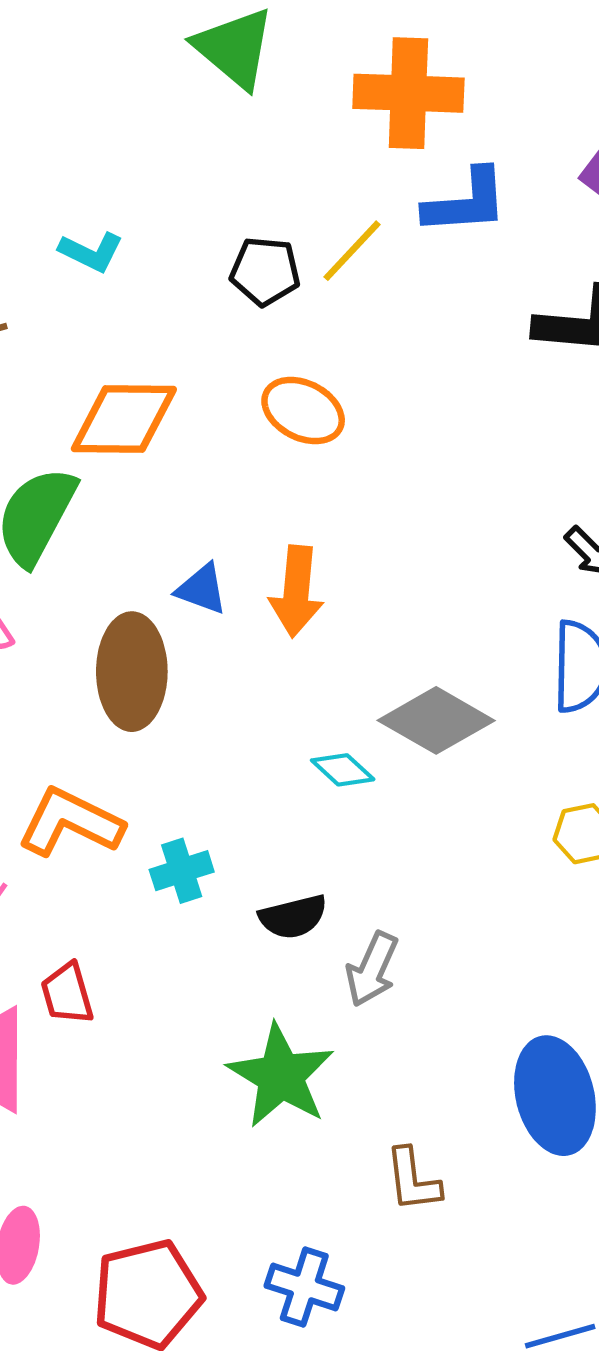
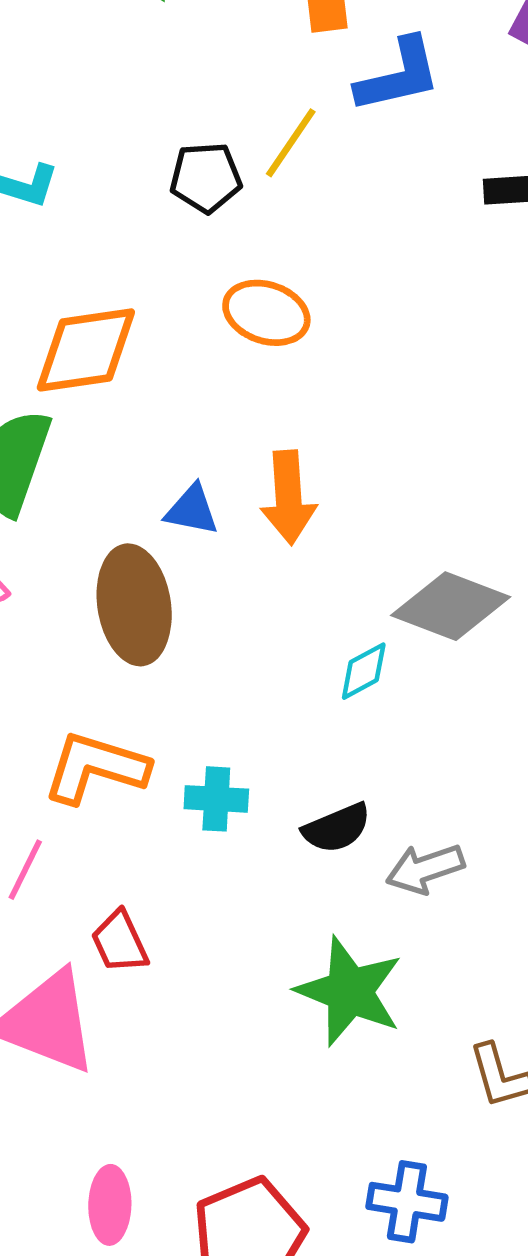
cyan diamond: (343, 770) -> (364, 671), turned -62
cyan cross: (182, 871) -> (216, 799), turned 30
gray arrow: (372, 969) -> (425, 869), turned 56

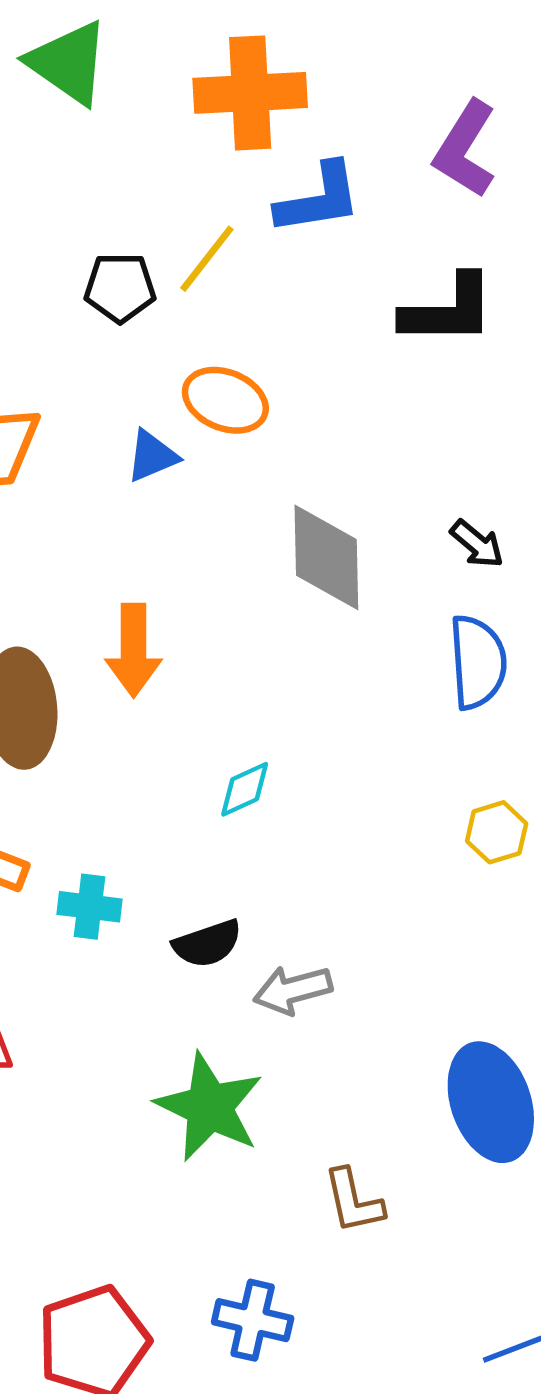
orange ellipse: (266, 313) -> (225, 400), moved
orange arrow: (288, 497) -> (134, 650), moved
blue triangle: (192, 510) -> (152, 456), moved, turned -38
gray diamond: (451, 606) -> (326, 557), moved, turned 64

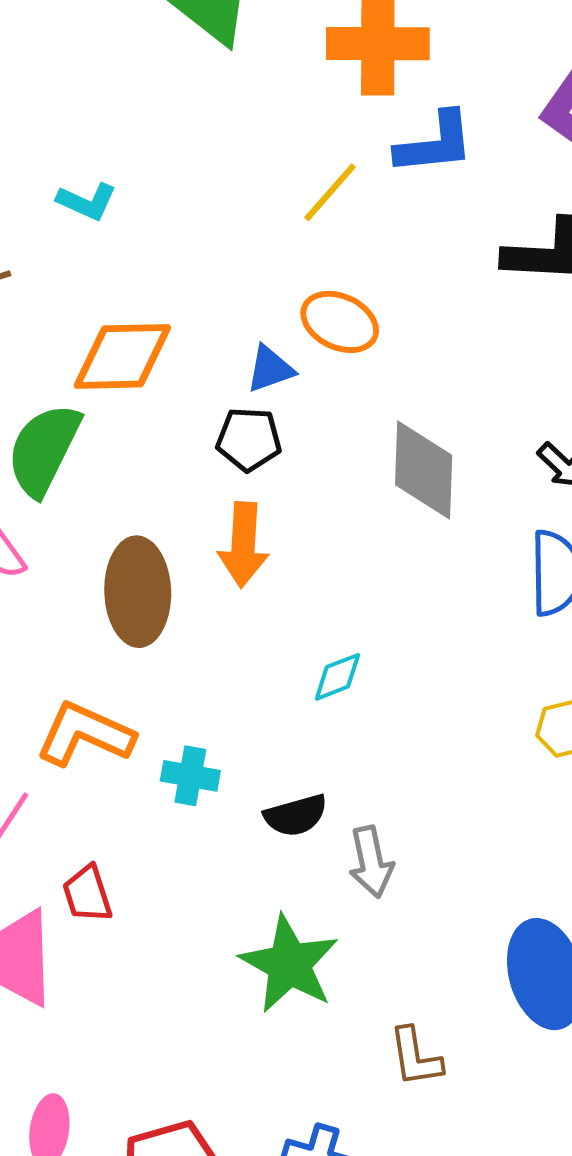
black pentagon: (120, 288) -> (249, 439), moved
gray arrow: (293, 990) -> (371, 862), turned -90

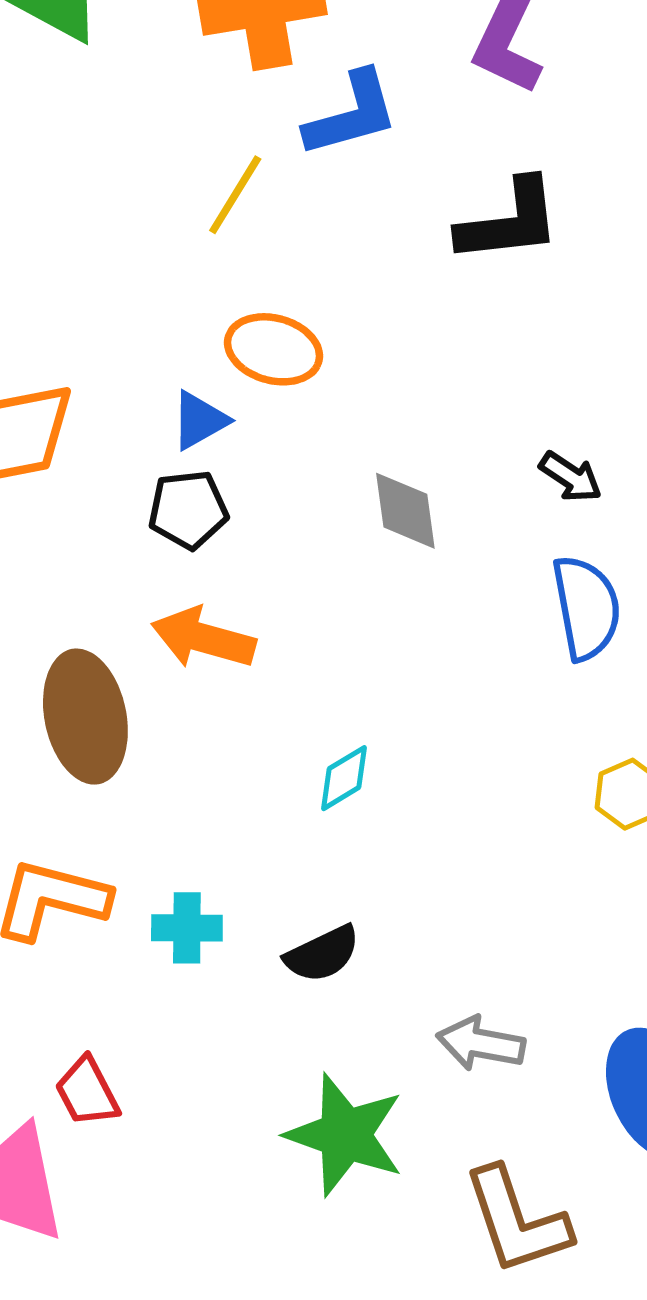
gray diamond: (424, 470) -> (405, 511), size x0.7
orange arrow: (243, 545) -> (203, 638), turned 112
gray arrow: (371, 862) -> (481, 1043), moved, turned 122
brown L-shape: (416, 1057) -> (517, 1221), size x1.5

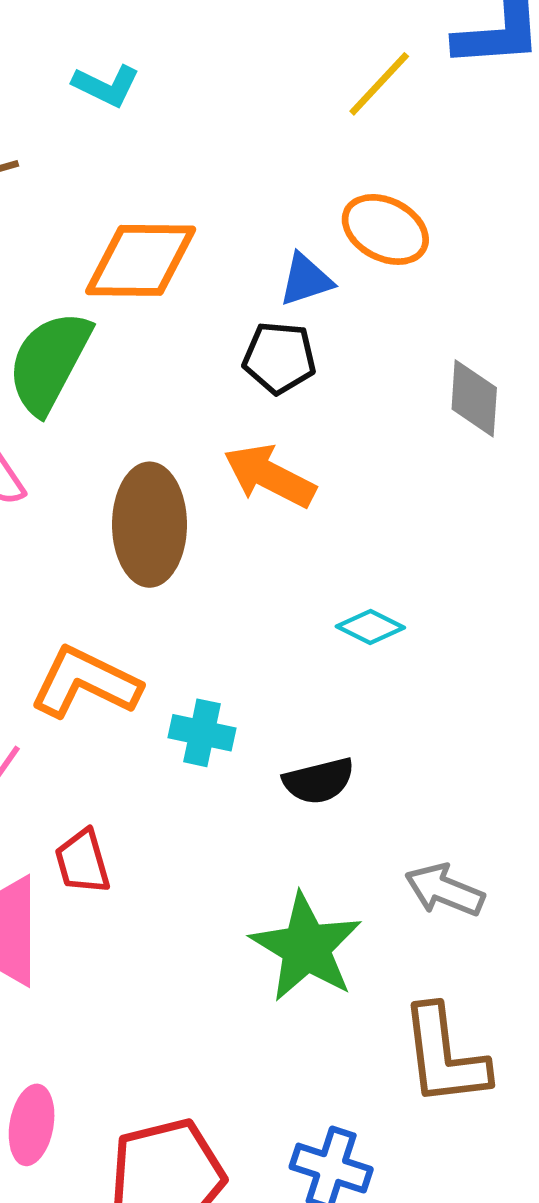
cyan diamond: (344, 778) -> (370, 627), turned 46

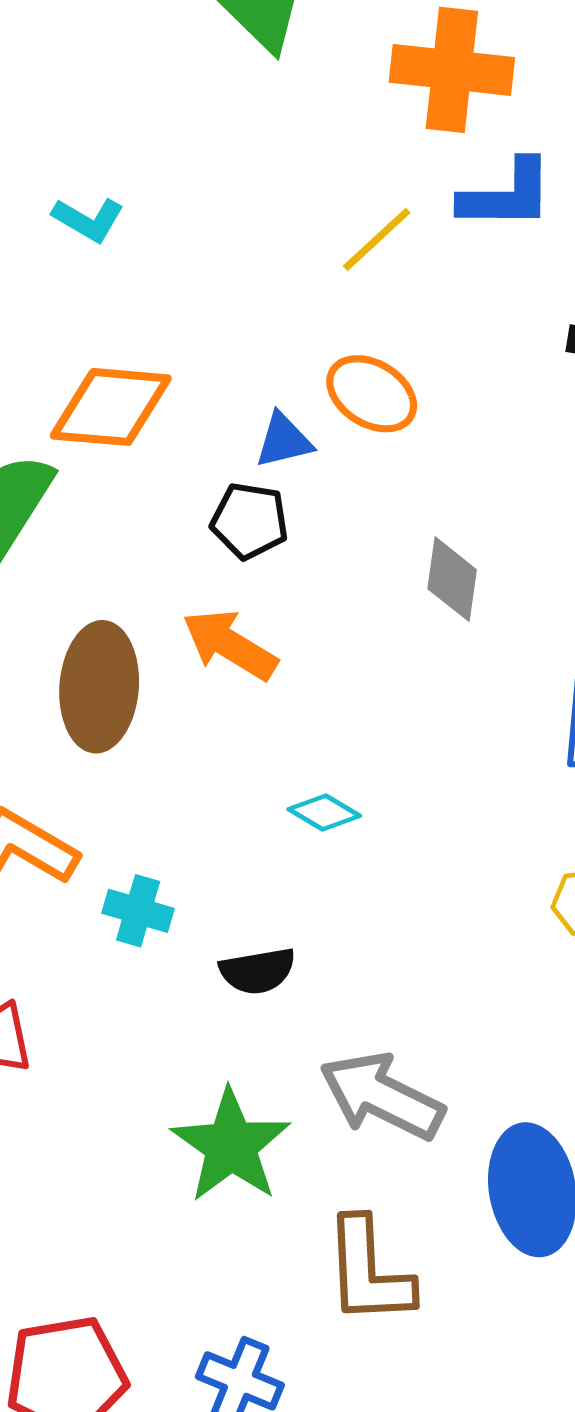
gray arrow: (445, 890) -> (382, 1096), size x1.5

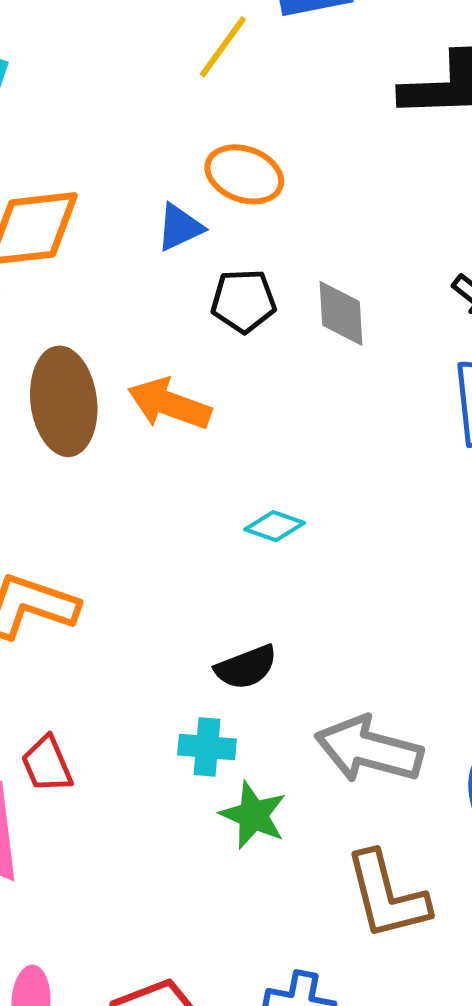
black pentagon: (250, 521) -> (243, 301), moved
brown ellipse: (99, 687) -> (64, 401), moved
cyan cross: (138, 911) -> (207, 747), moved
green star: (231, 1146) -> (253, 815), size x0.7

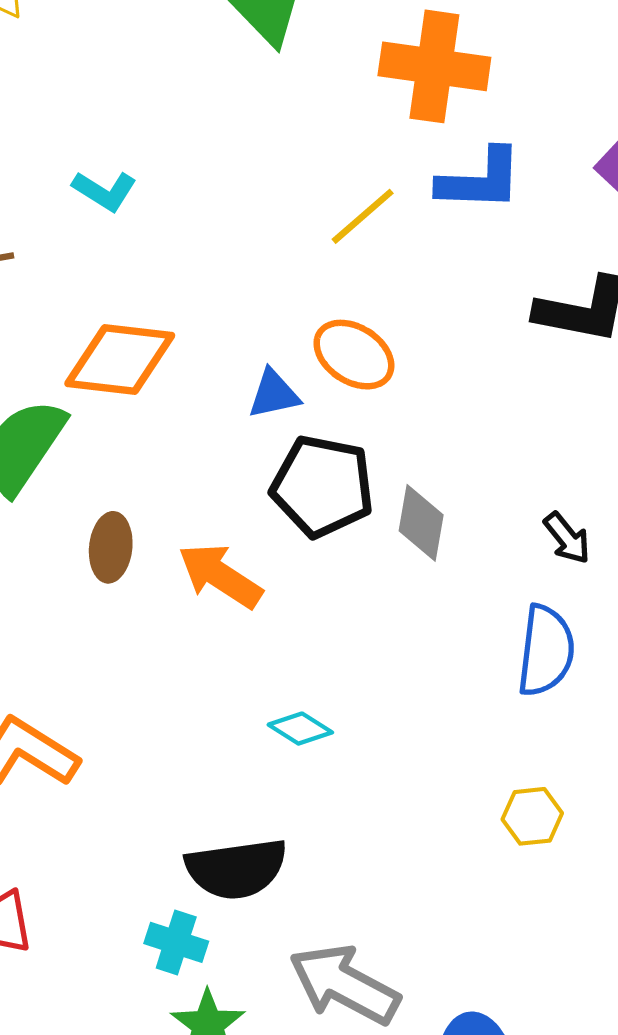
black pentagon: (243, 301) -> (322, 486), size x1.5
brown ellipse: (64, 401) -> (111, 547), size x0.6
black semicircle: (246, 667) -> (236, 869), size x1.5

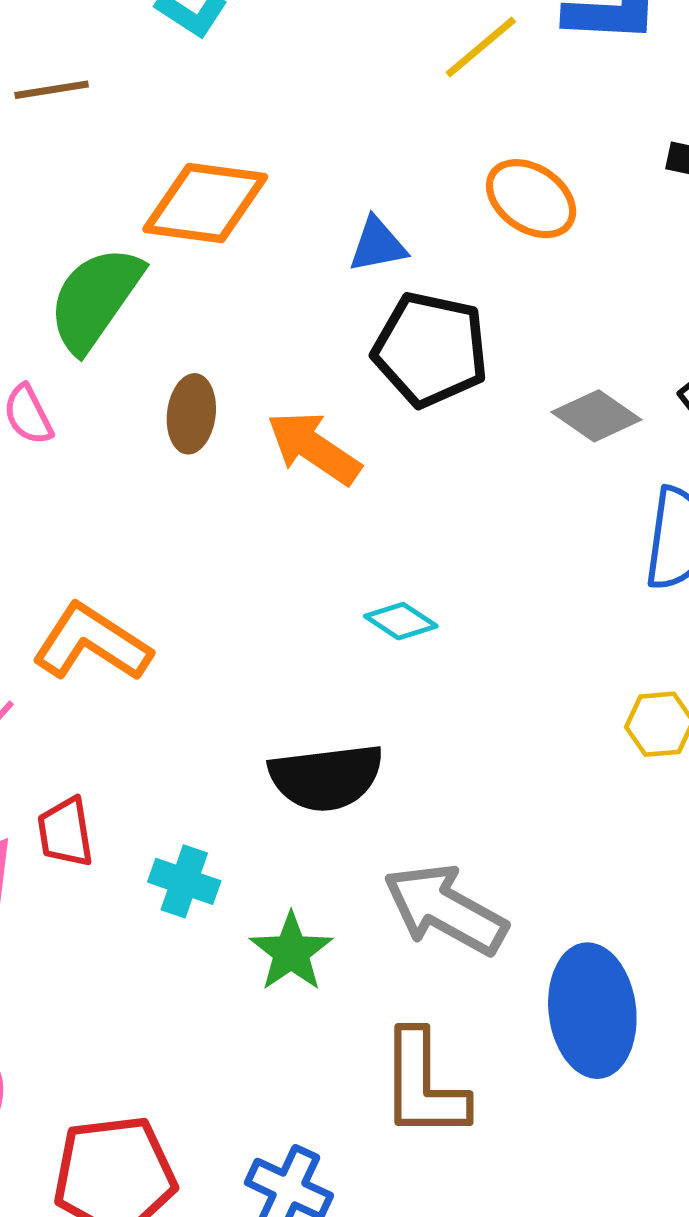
orange ellipse: (354, 355) -> (531, 199), moved
gray diamond: (421, 523) -> (596, 416), moved, turned -66
cyan cross: (176, 942) -> (184, 881), moved

